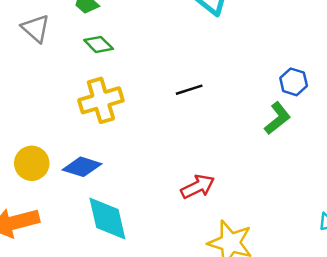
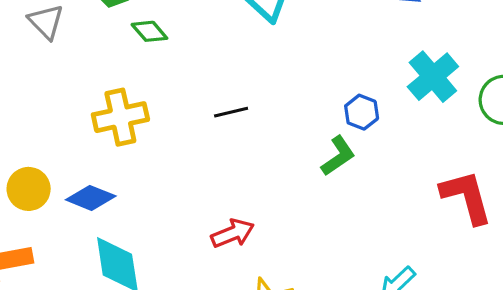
green diamond: (99, 44) -> (149, 31), moved

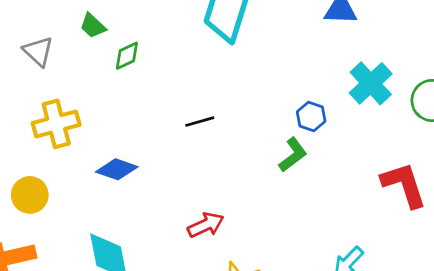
green diamond: (149, 31) -> (127, 56), turned -72
yellow cross: (120, 117) -> (56, 124), moved
blue diamond: (91, 198) -> (117, 169), moved

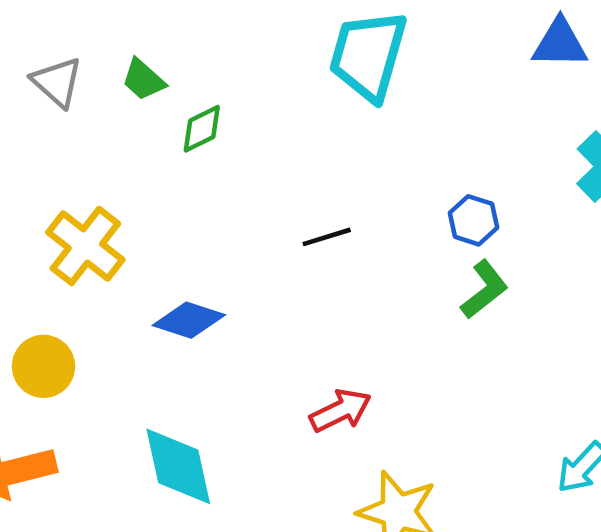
gray triangle: (38, 51) -> (57, 82), moved
blue hexagon: (311, 116) -> (473, 220), moved
yellow cross: (56, 124) -> (85, 246), turned -36

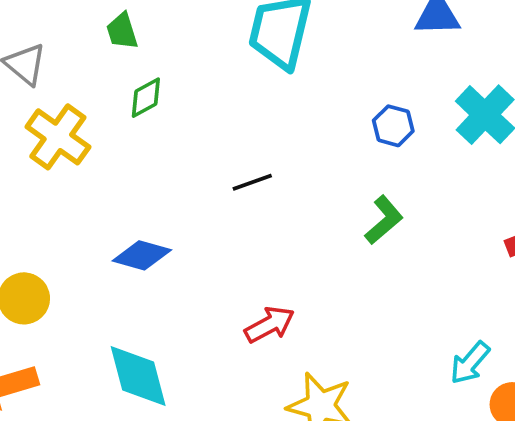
green trapezoid: (143, 80) -> (122, 31), moved, turned 33
blue hexagon: (473, 220) -> (393, 126), moved
yellow cross: (85, 246) -> (58, 137), moved

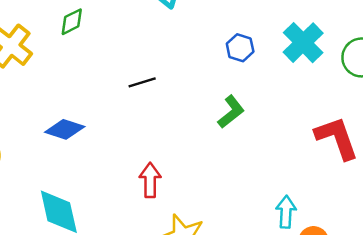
red arrow: (270, 325) -> (150, 180), turned -64
cyan arrow: (470, 363) -> (286, 212), turned 140

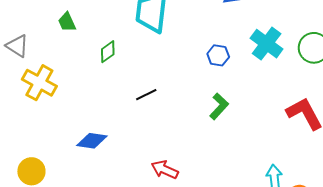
green diamond: (72, 22) -> (108, 52), moved
red arrow: (150, 180) -> (165, 170), turned -56

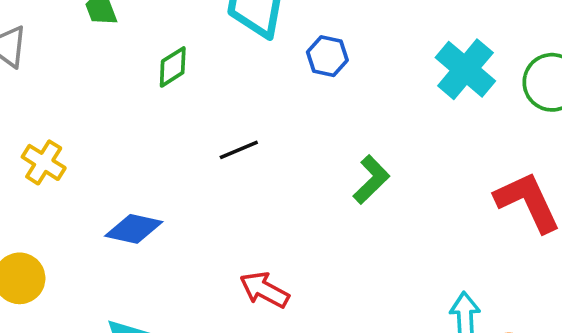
blue hexagon: (218, 55) -> (327, 56), moved
yellow cross: (39, 83) -> (44, 162), moved, size x0.7

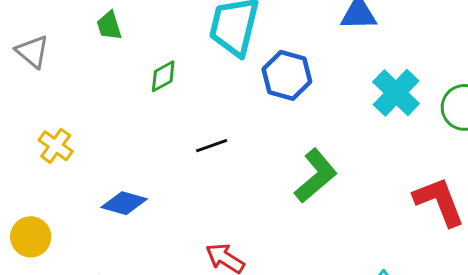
blue hexagon: (327, 56) -> (287, 75), size x1.5
green L-shape: (371, 180) -> (316, 176), size x1.4

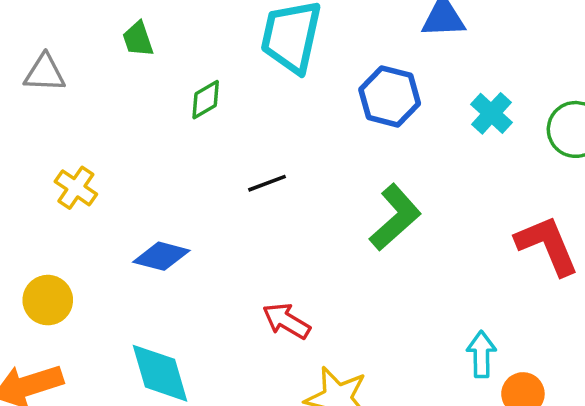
gray triangle: (32, 52) -> (45, 73), turned -36
blue hexagon: (287, 75) -> (390, 96), moved
cyan cross: (396, 93) -> (491, 113), size x0.7

